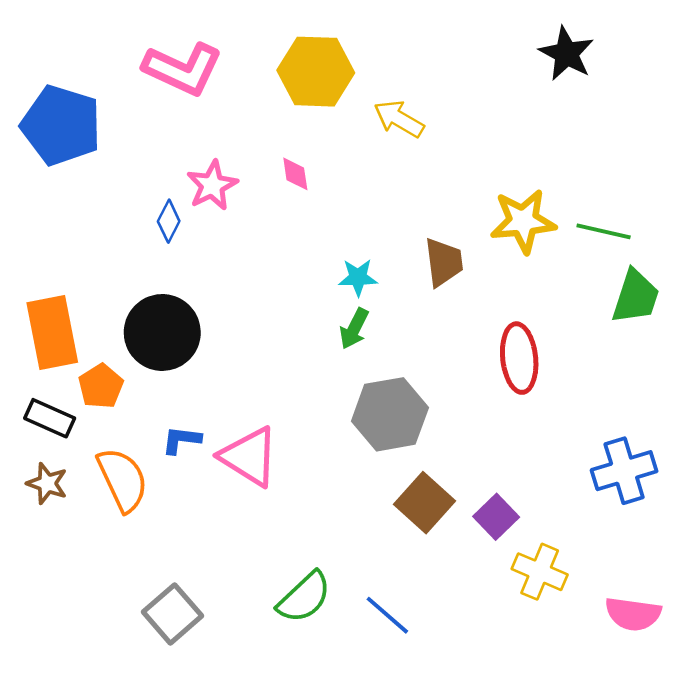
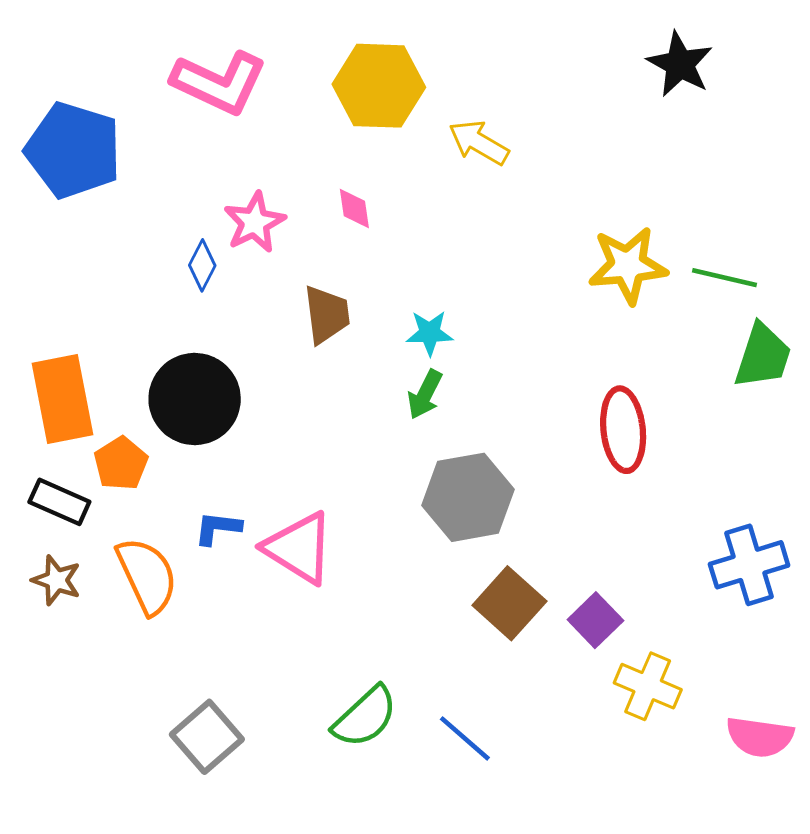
brown trapezoid: (444, 262) -> (327, 315), moved

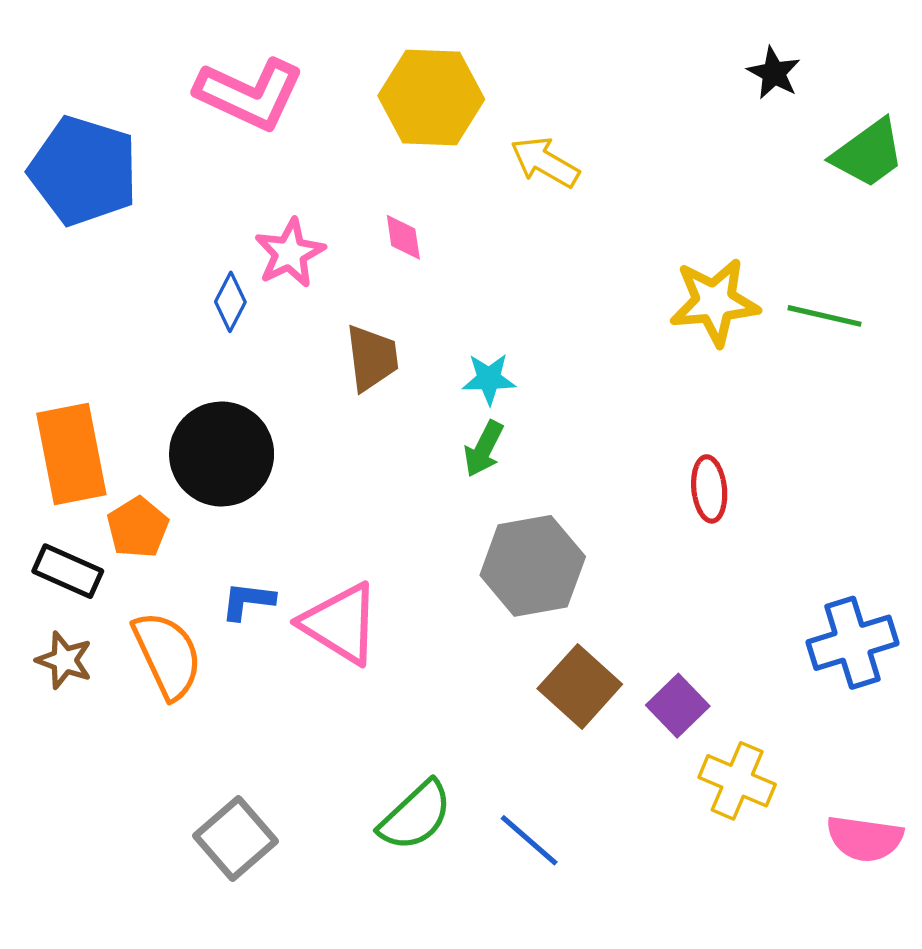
black star: (680, 64) -> (774, 73), size x0.7
green trapezoid: (763, 356) -> (868, 153), moved, turned 36
red ellipse: (623, 430) -> (709, 489), size x0.7

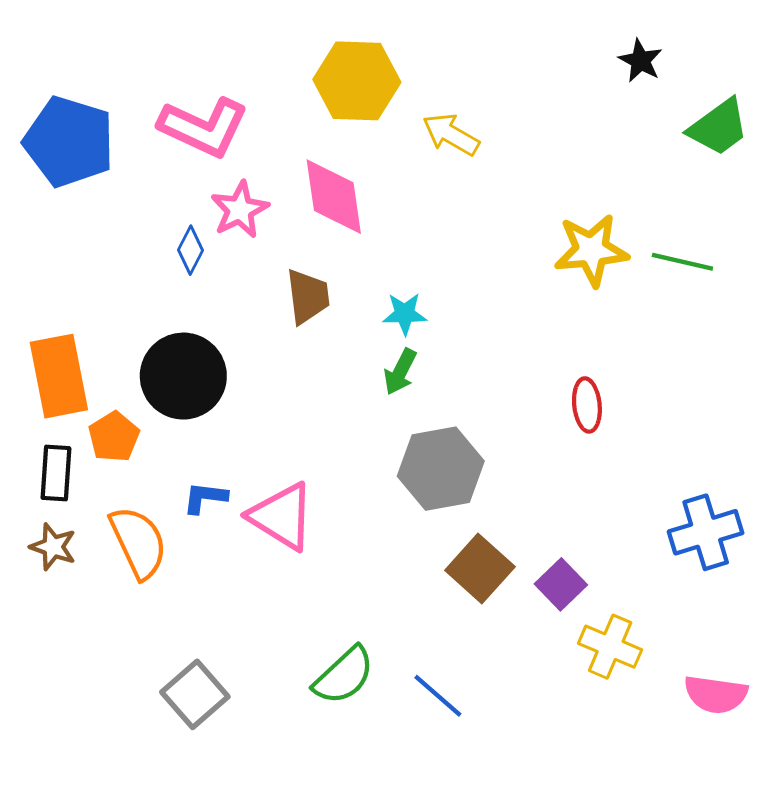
pink L-shape: (250, 94) -> (204, 127), moved
pink diamond: (403, 237) -> (334, 197), size x2.0
black rectangle: (68, 571) -> (56, 473), turned 70

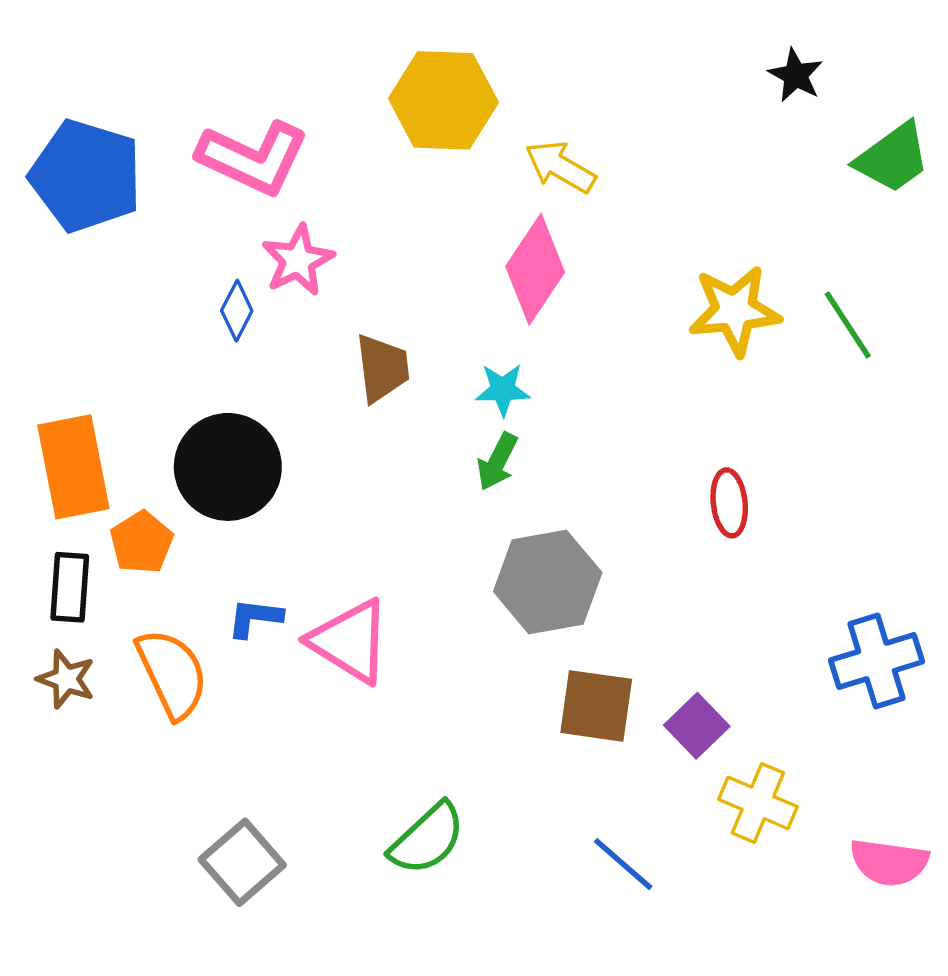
pink diamond: (334, 197) -> (535, 269), moved, turned 42
green line: (682, 262) -> (848, 325), turned 44
brown square: (480, 568) -> (596, 706), turned -34
blue line: (438, 696) -> (623, 864), moved

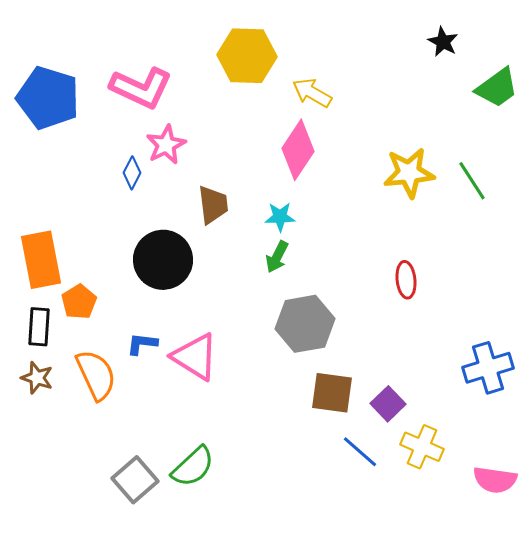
black circle: (228, 467) -> (163, 260), moved
green semicircle: (427, 839) -> (193, 467), moved
blue line: (623, 864) -> (360, 452), moved

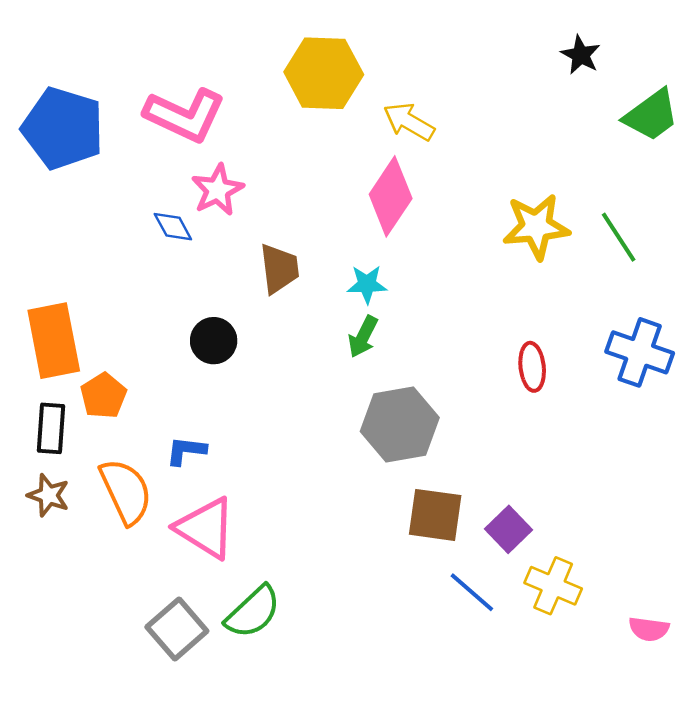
blue diamond: (132, 173) -> (173, 227), turned -56
black circle: (163, 260) -> (214, 341), size x0.6
pink triangle: (195, 357) -> (206, 528), moved
blue cross: (488, 368) -> (640, 352), moved, turned 36
pink semicircle: (495, 480) -> (649, 629), size x0.7

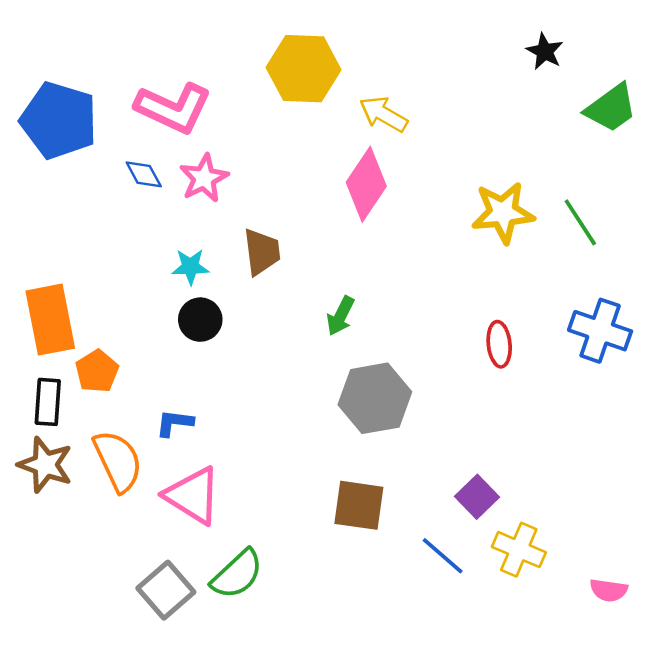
blue diamond: (173, 227) -> (144, 174), moved
cyan star: (367, 284) -> (190, 267), moved
brown star: (48, 495) -> (45, 465), size x1.4
brown square: (435, 515) -> (359, 505), moved

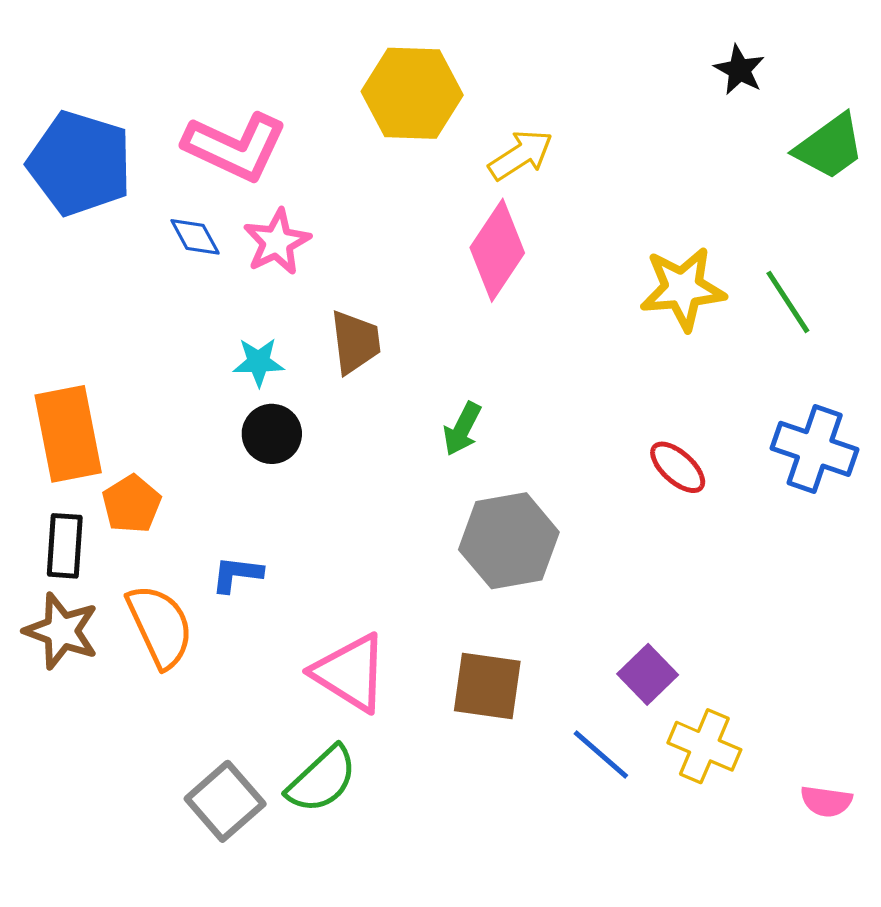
yellow arrow: (384, 114) -> (521, 155), turned 117
red ellipse: (499, 344) -> (678, 467), turned -42
pink triangle: (193, 495) -> (350, 673), moved

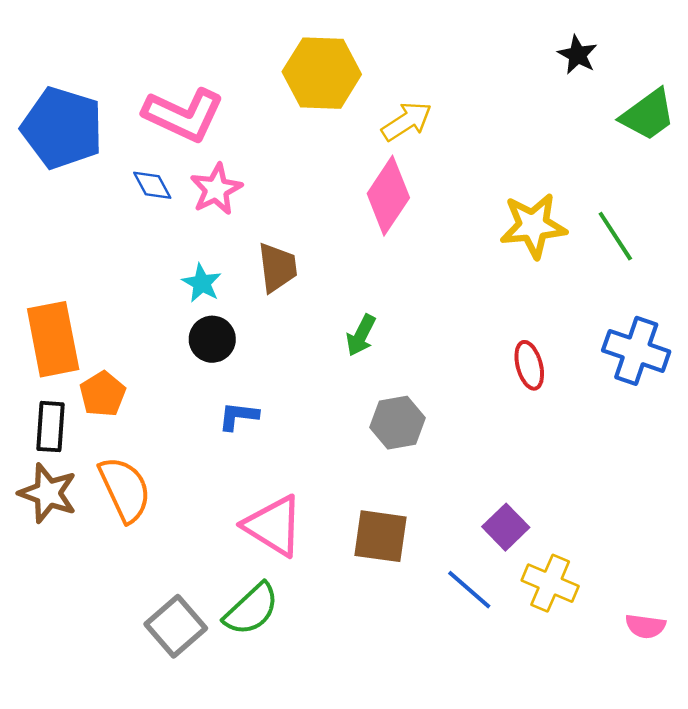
cyan star: (258, 362) -> (202, 283), turned 30
red ellipse: (678, 467) -> (529, 365), turned 33
gray hexagon: (509, 541) -> (397, 423), size x0.7
blue L-shape: (237, 574) -> (238, 416), moved

